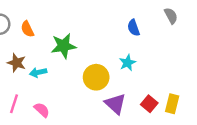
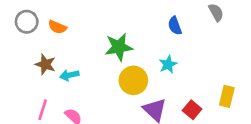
orange semicircle: (27, 29) -> (57, 27), turned -42
green star: (64, 46) -> (119, 47), moved
yellow rectangle: (172, 104) -> (227, 96), moved

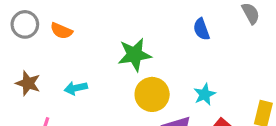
brown star: (45, 64) -> (28, 83), moved
cyan star: (168, 64) -> (205, 94), moved

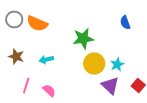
orange semicircle: (61, 31) -> (37, 24), size x1.5
cyan star: (205, 94) -> (117, 64), moved

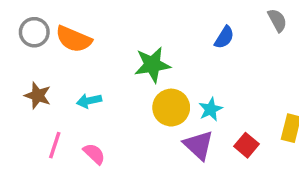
blue semicircle: (125, 22) -> (224, 37), turned -128

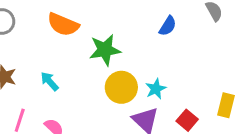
orange semicircle: (74, 39) -> (63, 24), moved
cyan arrow: (89, 101) -> (50, 81), turned 60

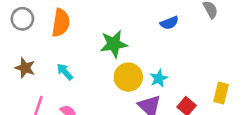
orange semicircle: (63, 24) -> (61, 23), moved, turned -104
blue semicircle: (168, 26) -> (169, 23), turned 36

